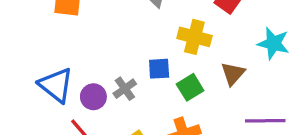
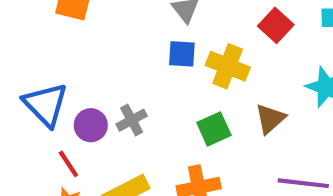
blue square: (159, 69) -> (182, 54), moved

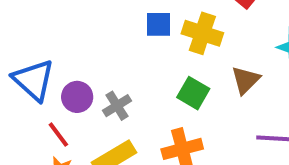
gray cross: (132, 120) -> (117, 106), moved
green square: (214, 129) -> (193, 93), turned -32

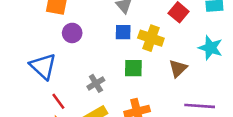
green square: (193, 93) -> (133, 68), moved, turned -30
purple circle: (77, 97) -> (72, 33), moved

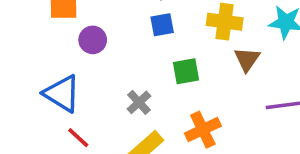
yellow cross: (151, 38) -> (225, 22), moved
red line: (58, 101) -> (78, 138), moved

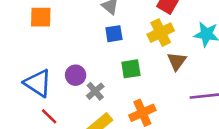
yellow cross: (225, 22) -> (161, 33), turned -35
purple circle: (93, 40) -> (76, 75), moved

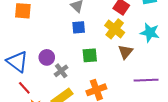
yellow cross: (161, 33) -> (115, 29), turned -30

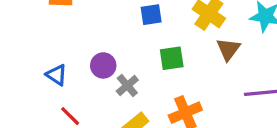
blue triangle: (17, 62) -> (57, 75), size x0.6

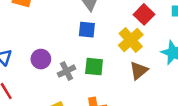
gray cross: (127, 85) -> (67, 71), moved

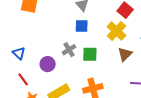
purple circle: (41, 59) -> (48, 64), moved
gray cross: (67, 71) -> (69, 50), moved

